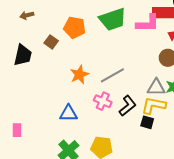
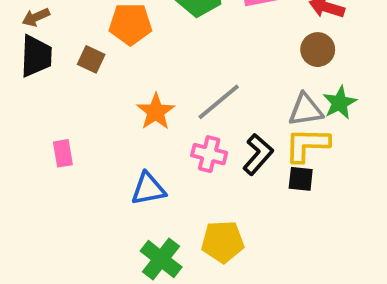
black trapezoid: (23, 55) -> (36, 56), moved
pink rectangle: (17, 130) -> (63, 153), moved

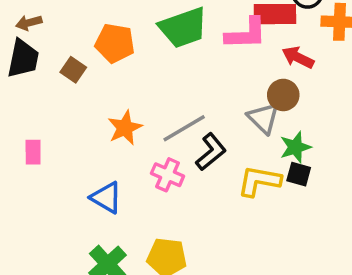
gray triangle: (306, 110) -> (263, 118), moved, turned 44
black L-shape: (258, 154) -> (211, 152), moved
black square: (301, 179) -> (299, 174), moved
blue triangle: (148, 189) -> (106, 198), turned 32

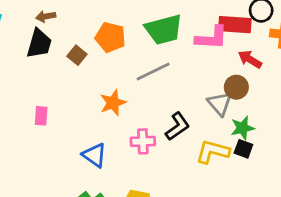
gray line: (184, 128) -> (153, 72), moved
pink cross: (168, 175) -> (143, 141), turned -30

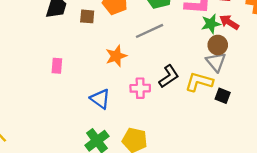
brown square: (77, 55) -> (87, 16), turned -35
gray triangle: (220, 104) -> (216, 62), moved
green star: (242, 128) -> (211, 24), moved
yellow L-shape: (213, 152) -> (199, 82), moved

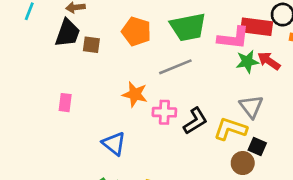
brown square: (87, 16) -> (91, 45), moved
brown circle: (218, 45) -> (243, 163), moved
orange star: (116, 56) -> (135, 94), turned 30
pink cross: (140, 88) -> (164, 112), moved

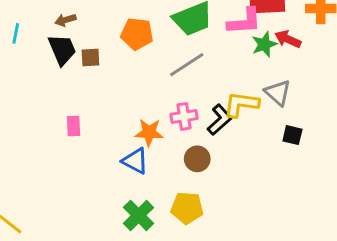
black trapezoid: (68, 33) -> (62, 50), turned -32
orange star: (135, 94) -> (149, 132), moved
yellow L-shape: (230, 129) -> (241, 104), moved
brown circle: (243, 163) -> (197, 159), moved

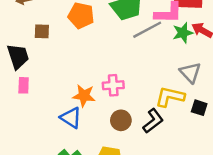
black trapezoid: (62, 50) -> (18, 56), moved
gray line: (187, 65) -> (147, 30), moved
yellow L-shape: (241, 104) -> (170, 97), moved
black L-shape: (220, 120) -> (153, 121), moved

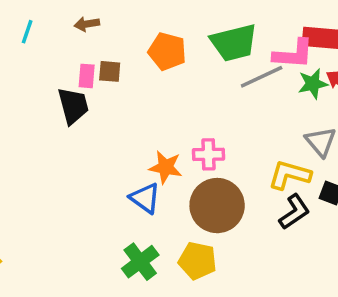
pink rectangle: (24, 85) -> (87, 76), moved
brown circle: (121, 120) -> (217, 206), size x1.8
black L-shape: (153, 121) -> (294, 212), moved

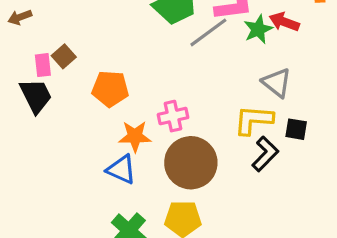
brown arrow: (87, 24) -> (20, 17), moved
orange pentagon: (167, 51) -> (110, 89), moved
brown square: (110, 71) -> (64, 56), turned -35

